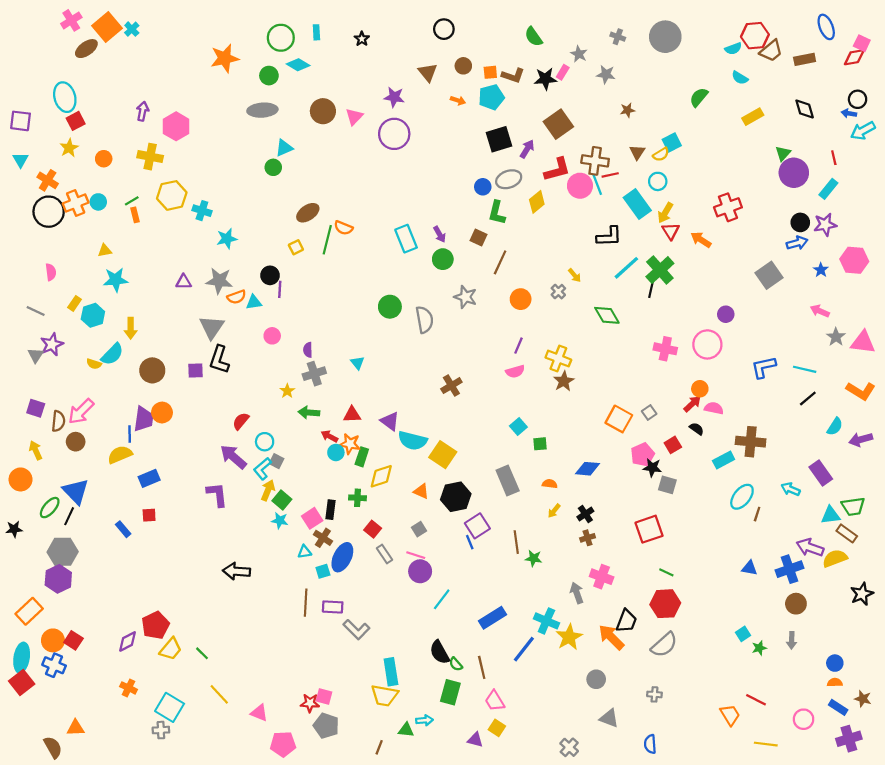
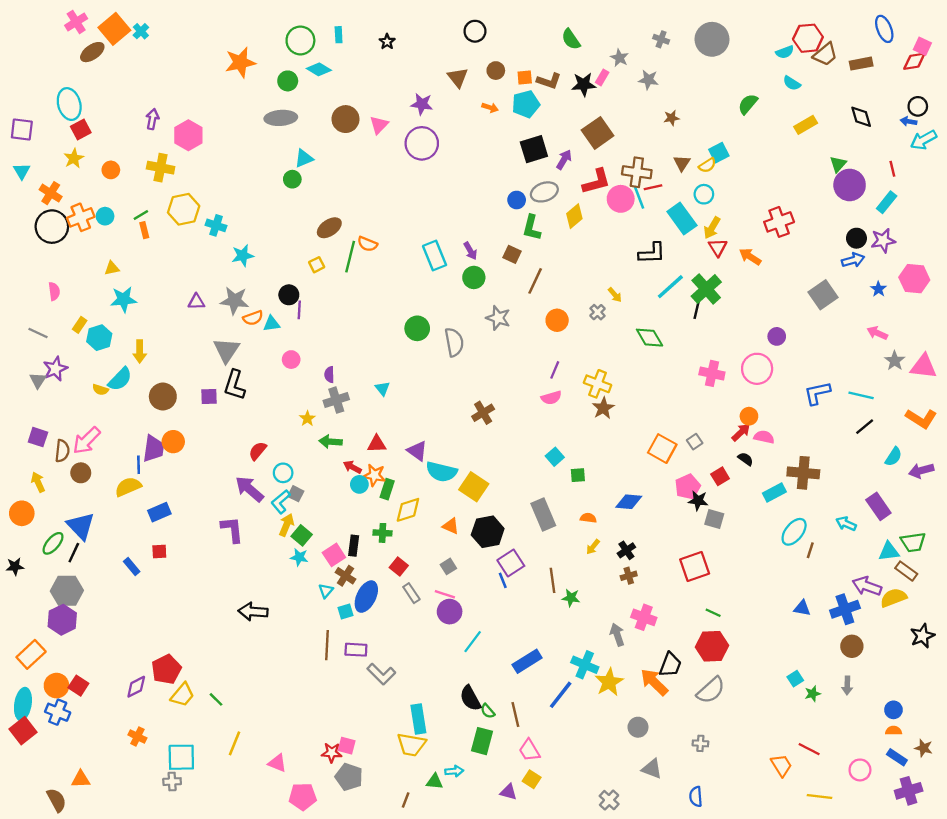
cyan triangle: (305, 552) -> (326, 591), turned -40
yellow line: (219, 694) -> (235, 743), turned 65
cyan square: (170, 707) -> (181, 757), turned -32

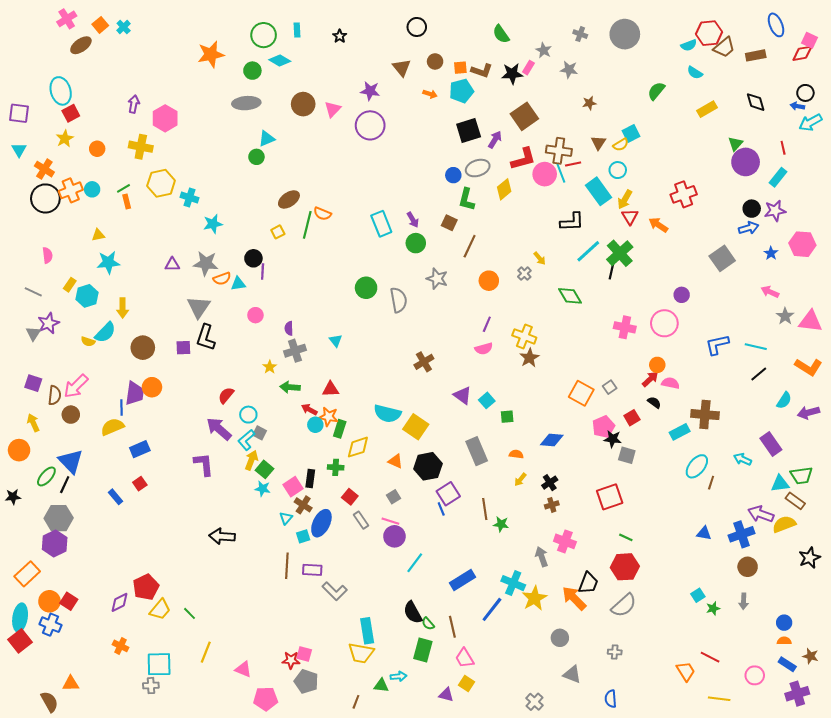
orange square: (114, 29) -> (100, 25), size x0.6
purple triangle: (417, 451) -> (462, 395), moved
red square: (159, 551) -> (140, 484), turned -32

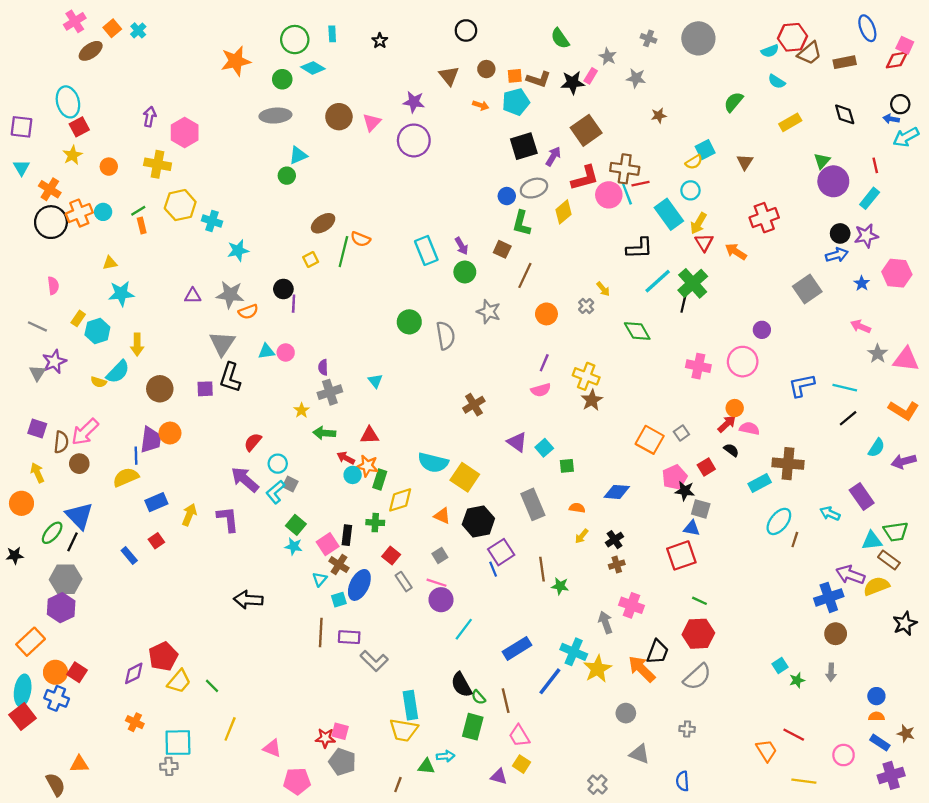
brown triangle: (598, 143) -> (745, 162), moved
cyan triangle: (238, 284) -> (266, 351), moved
yellow arrow: (251, 460) -> (189, 515), moved
blue triangle: (704, 533) -> (692, 528), moved

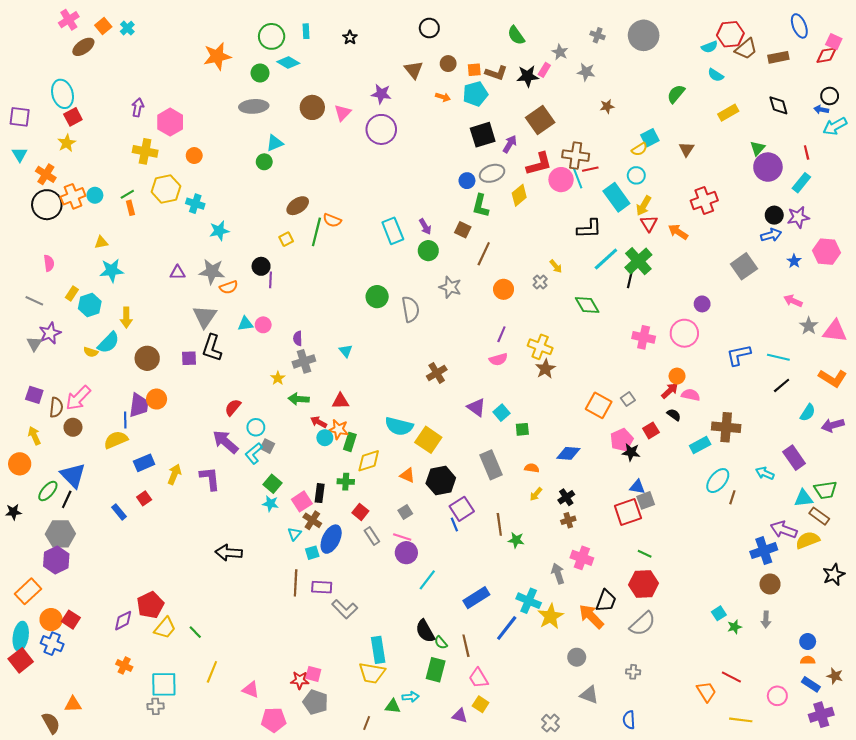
orange circle: (109, 167) -> (194, 156), moved
gray square: (701, 509) -> (646, 500), moved, turned -36

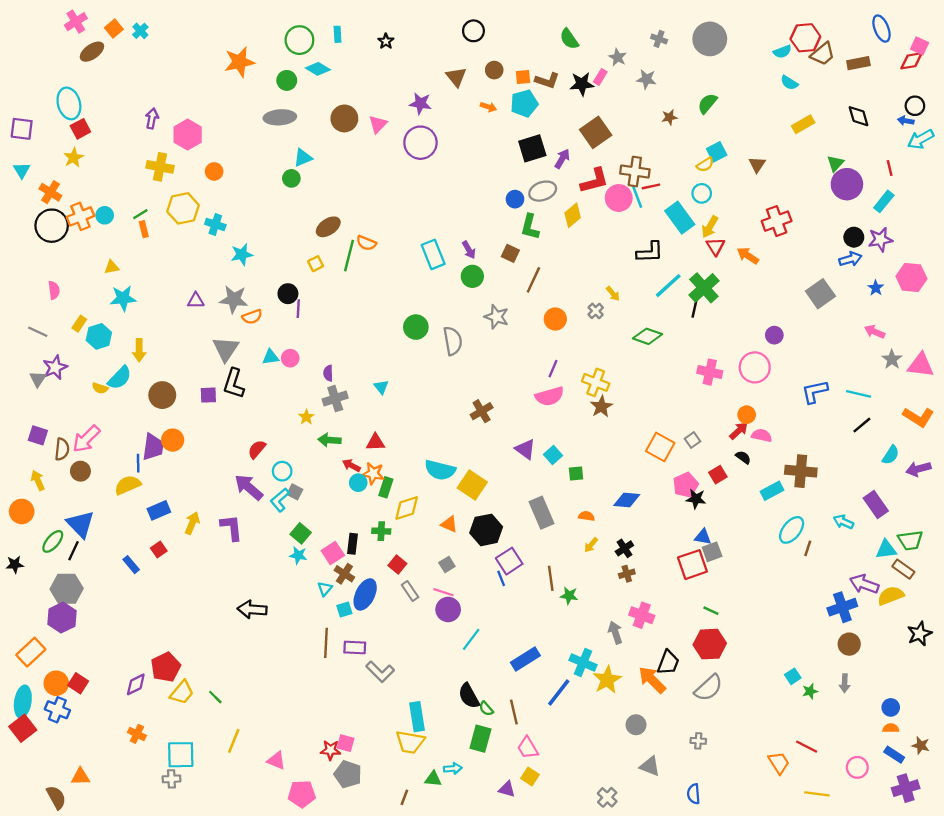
green semicircle: (676, 94) -> (707, 103), moved
green diamond: (587, 305) -> (648, 336), turned -40
pink semicircle: (498, 359) -> (550, 396), size x1.4

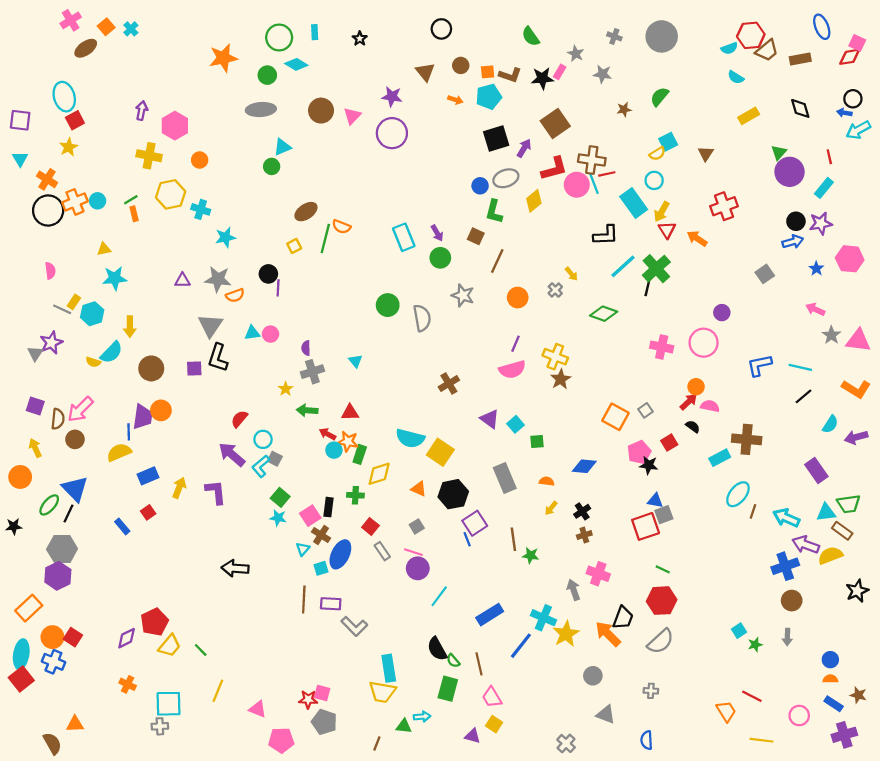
gray square: (820, 294) -> (765, 274), size x0.7
gray line: (38, 332) -> (62, 309), moved
cyan arrow: (843, 522) -> (786, 518), moved, size x1.4

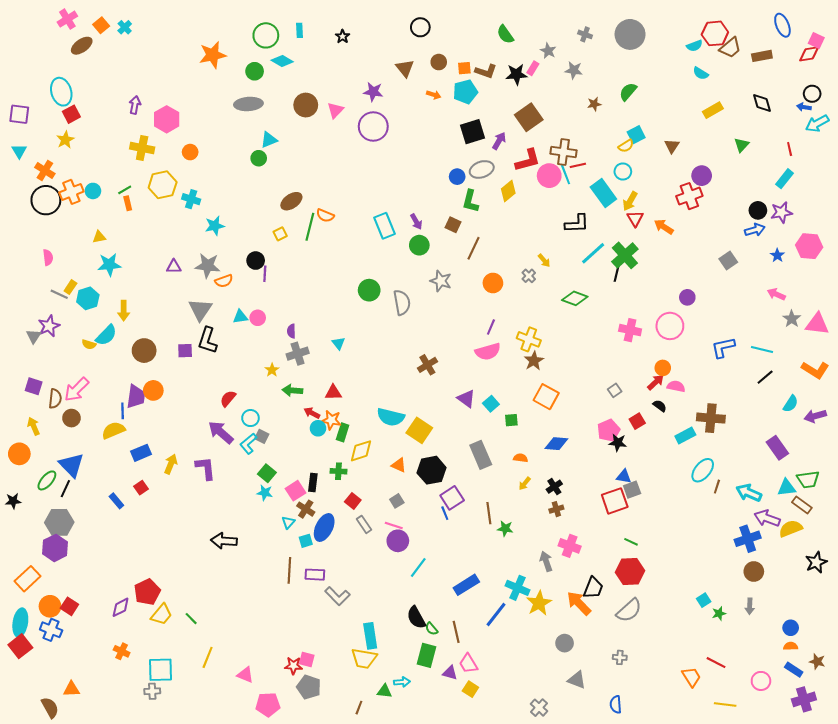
purple circle: (790, 172) -> (702, 176), moved, size x0.7
orange square: (615, 417) -> (546, 397), moved
purple triangle: (473, 736) -> (450, 673), moved

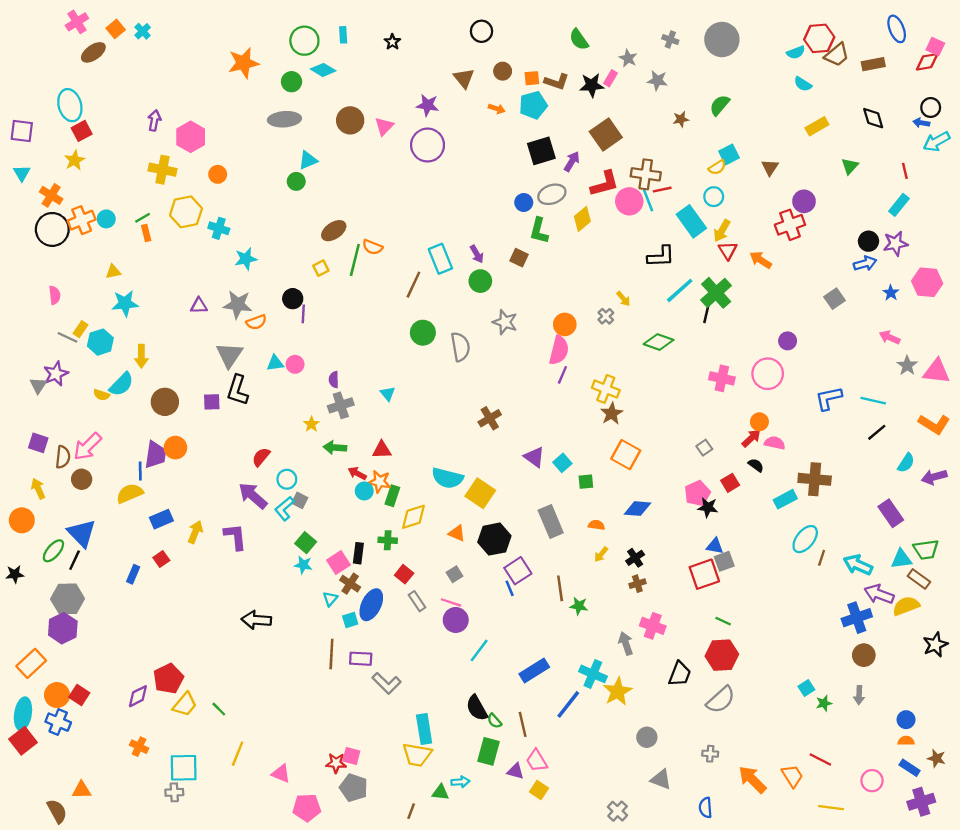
brown line: (474, 248) -> (413, 285), moved
pink semicircle: (488, 352) -> (559, 350), moved, turned -60
blue rectangle: (116, 501) -> (133, 574), turned 63
orange arrow: (579, 603) -> (752, 779), moved

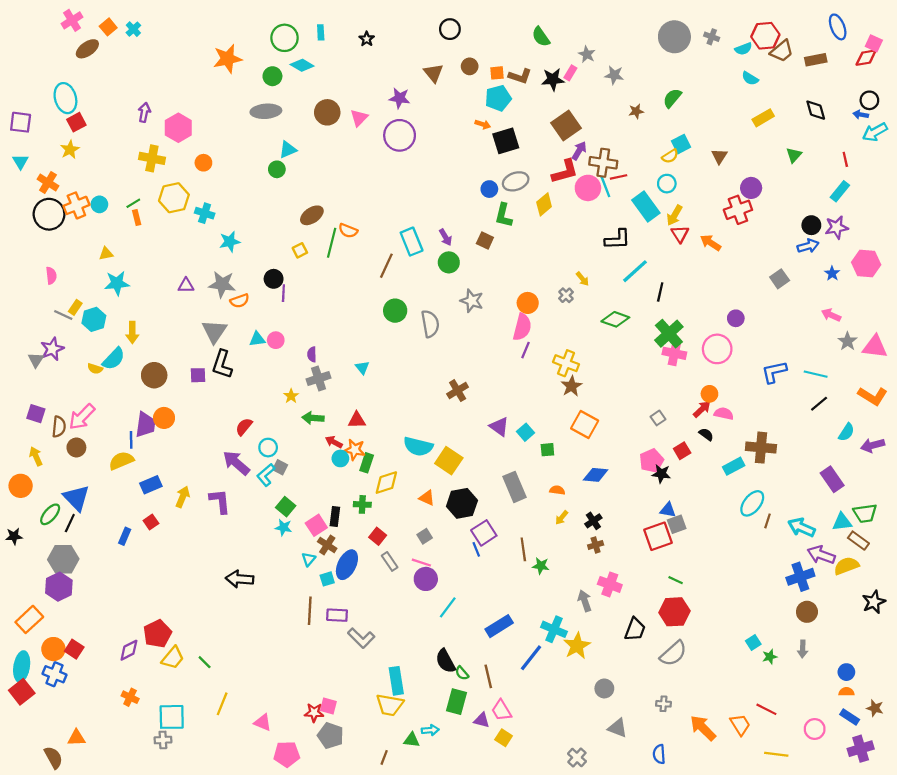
gray cross: (670, 39) -> (712, 37), moved
orange arrow: (497, 109) -> (483, 124), moved
purple arrow: (572, 161) -> (579, 151), moved
green cross: (716, 293) -> (669, 334), moved

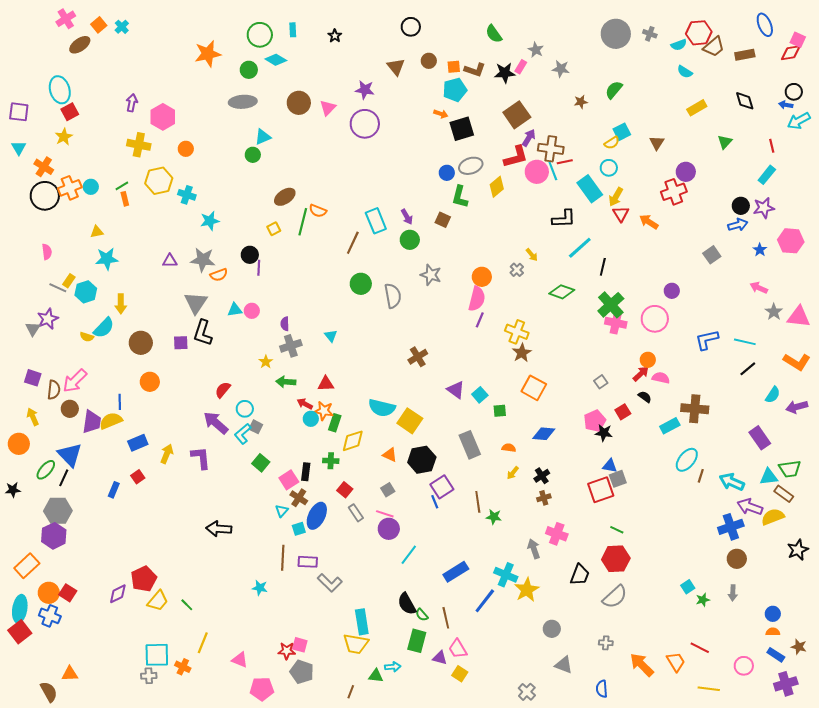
purple trapezoid: (145, 425) -> (92, 422), moved
cyan star: (283, 527) -> (260, 588), moved
orange cross: (130, 697) -> (183, 667), moved

